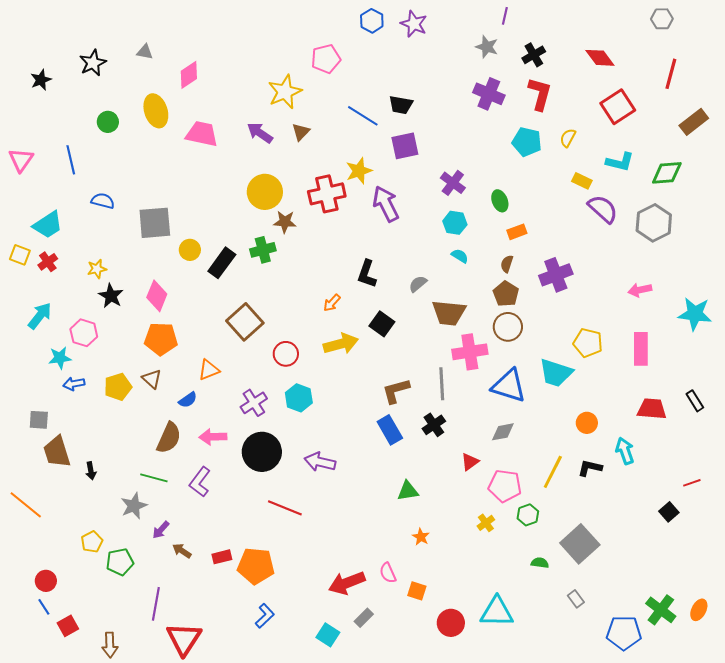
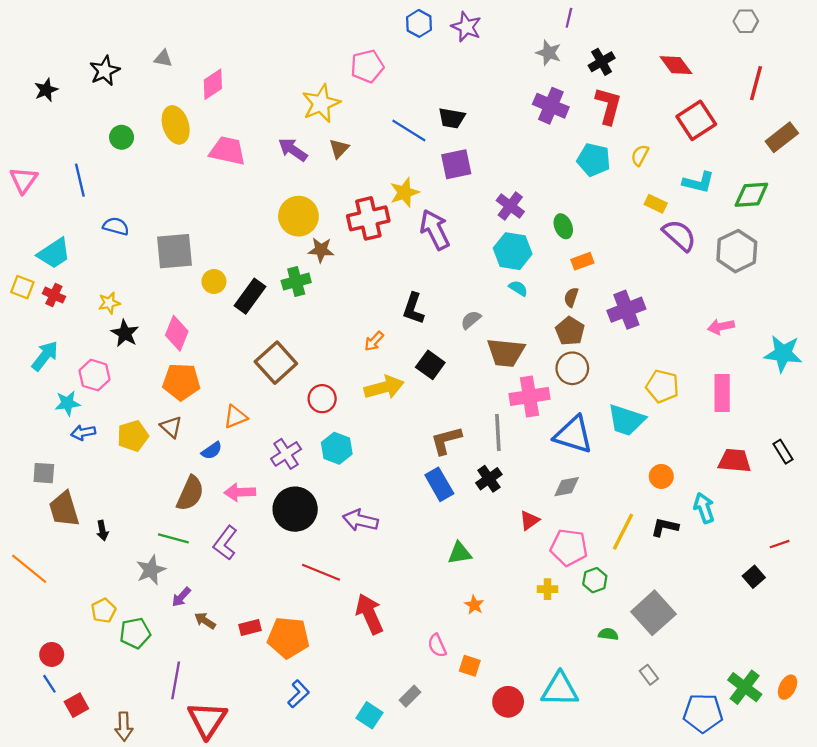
cyan hexagon: (455, 223) -> (513, 251), size x1.4
red cross: (48, 262) -> (54, 295), turned -30
yellow cross: (486, 523) -> (547, 589), turned 36
red arrow: (347, 583) -> (369, 614), moved, turned 87

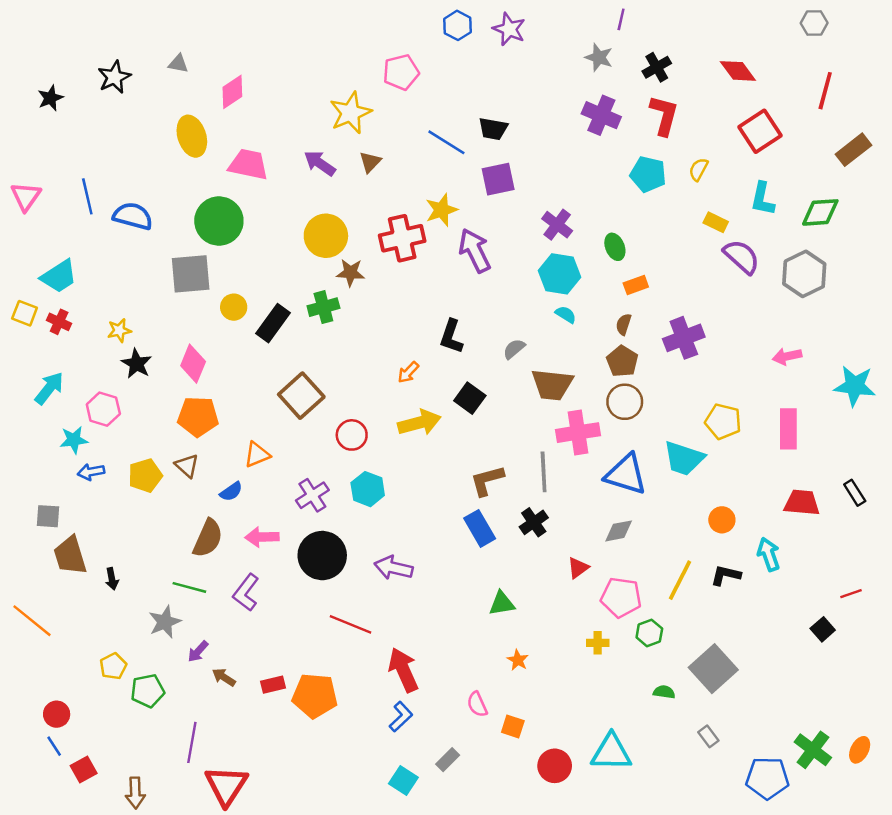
green circle: (122, 137) -> (219, 221), moved, size x1.8
cyan L-shape: (698, 182) -> (762, 199), turned 88
blue semicircle: (116, 226) -> (133, 216), moved, size x1.4
blue L-shape: (298, 694) -> (401, 717), moved

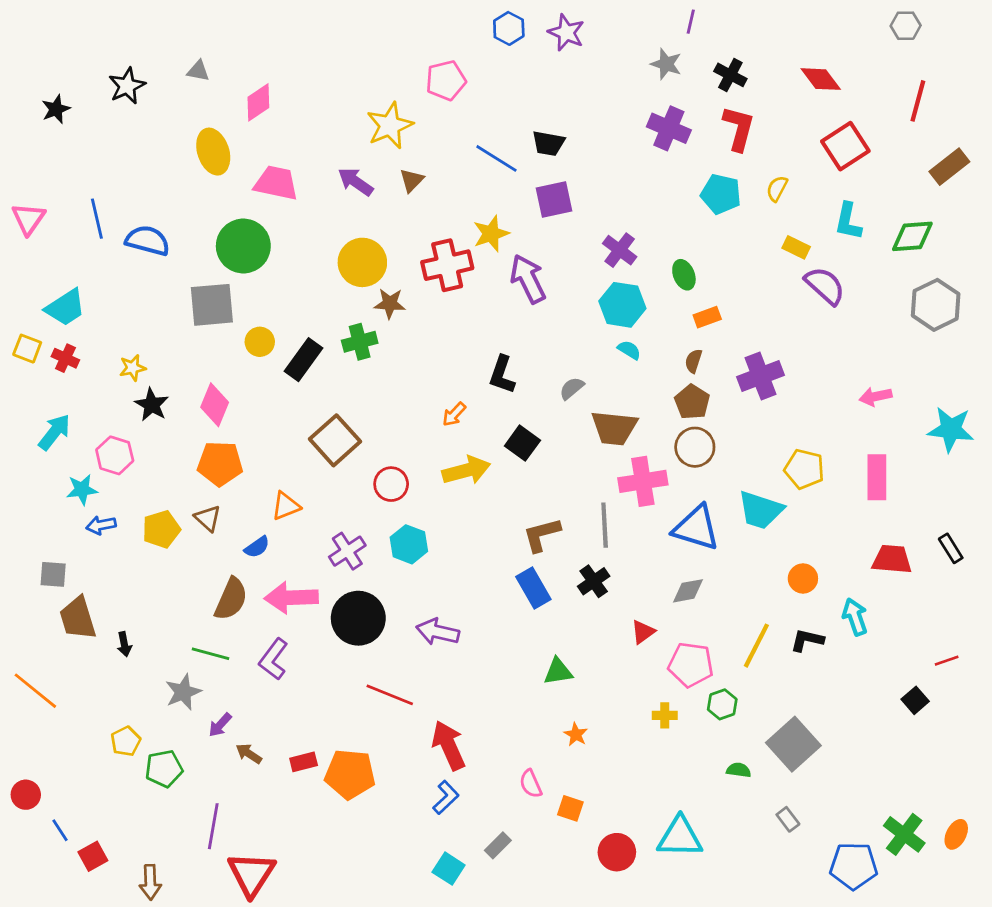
black cross: (657, 67) -> (730, 75), turned -32
gray hexagon: (804, 274) -> (936, 305), moved
pink arrow: (262, 537) -> (291, 598), size x1.4
red circle: (57, 714) -> (26, 795), moved

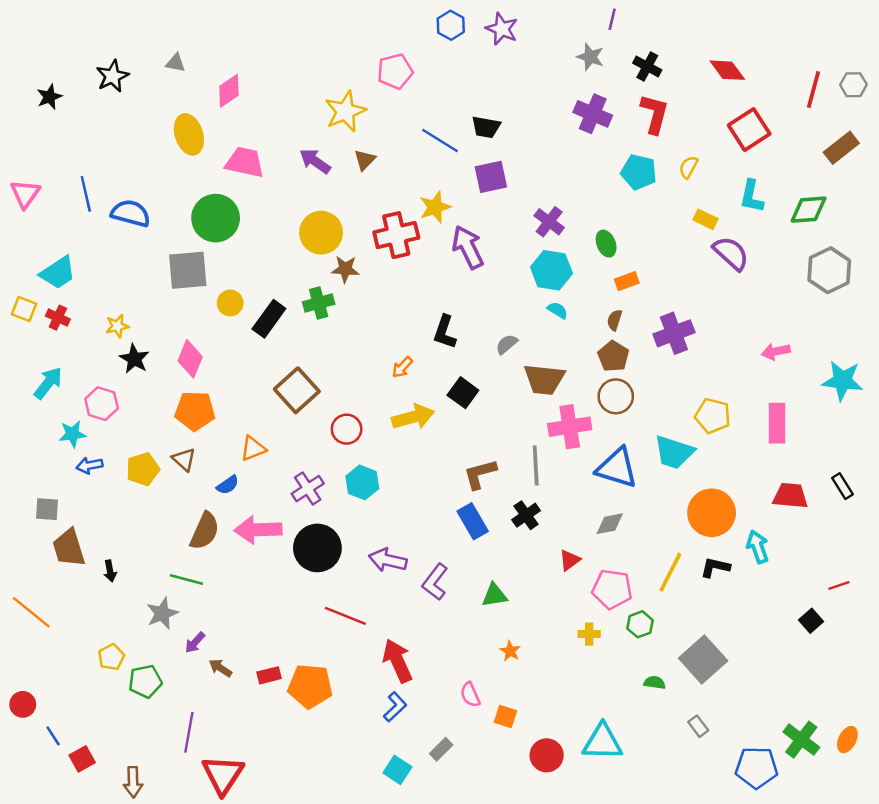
gray hexagon: (906, 26) -> (853, 85), moved
orange circle: (803, 578) -> (712, 513), size x1.8
purple L-shape: (273, 659) -> (435, 582), moved

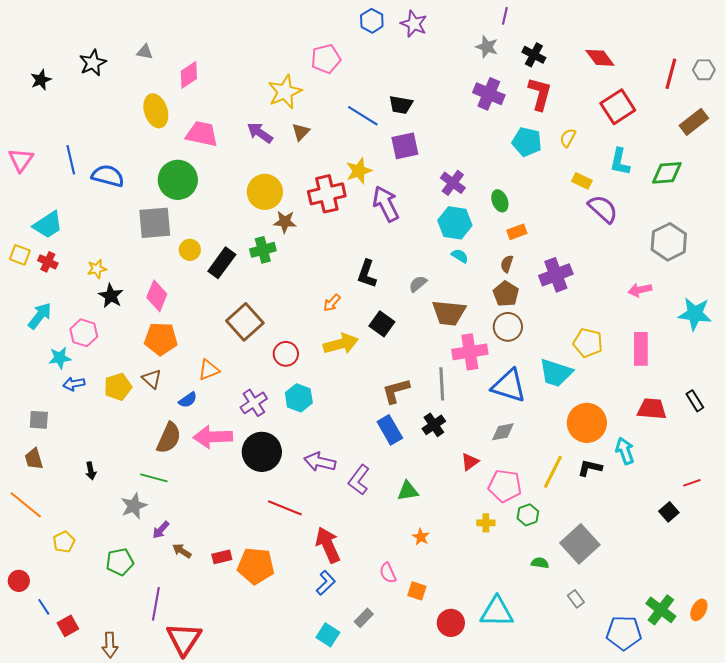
gray hexagon: (829, 270) -> (669, 242), moved
brown trapezoid: (69, 548) -> (34, 459), moved, size x0.7
yellow pentagon: (111, 657) -> (64, 542), moved

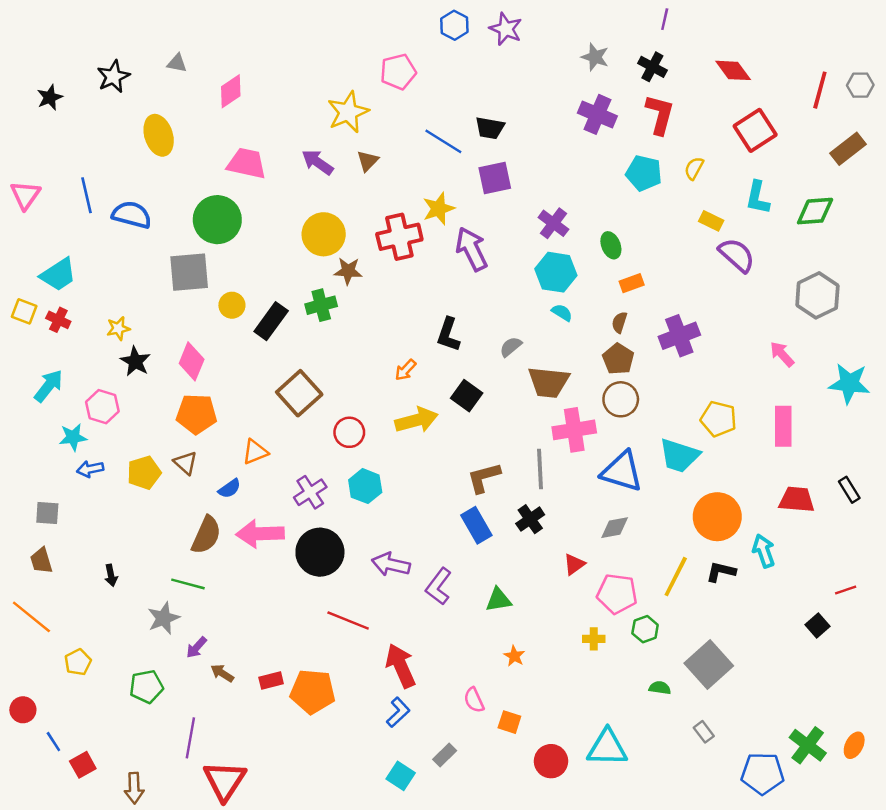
purple line: (505, 16) -> (665, 19), moved
yellow ellipse: (156, 111) -> (159, 135), moved
pink arrow: (640, 290) -> (782, 354), turned 60

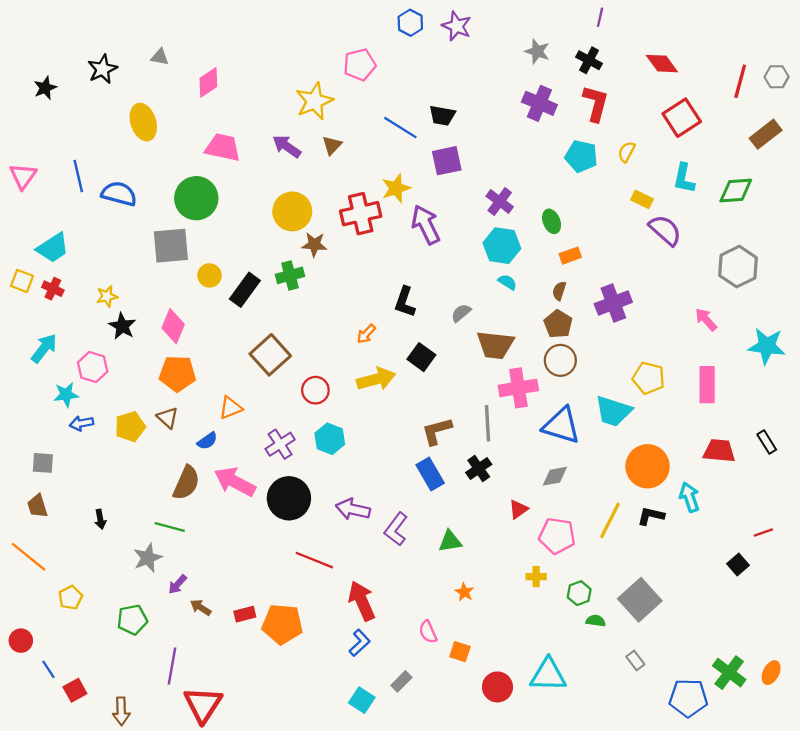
pink arrow: (260, 534) -> (235, 482), turned 30
green hexagon: (645, 629) -> (579, 593), moved

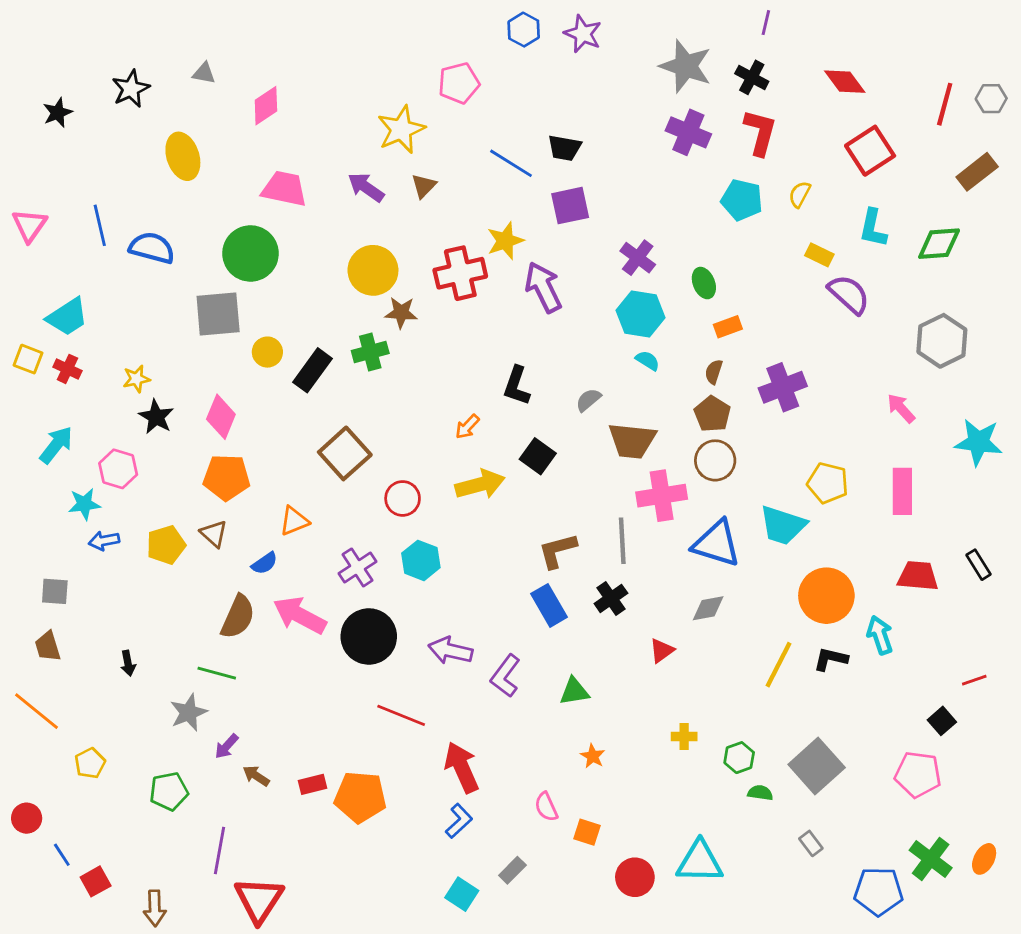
gray star: (537, 51) -> (686, 66), size x1.6
pink pentagon: (557, 536) -> (918, 774), moved

